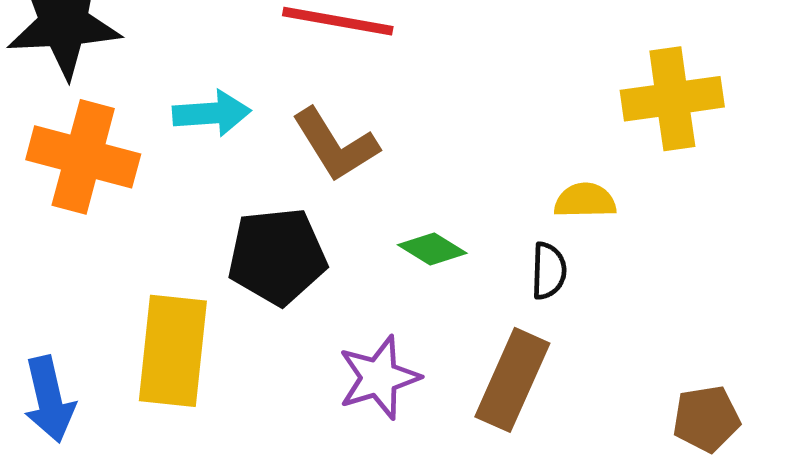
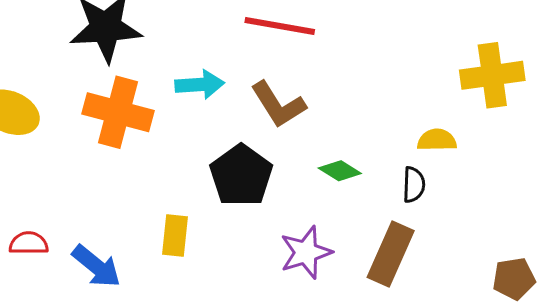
black pentagon: (277, 256) -> (241, 175), turned -30
yellow rectangle: (173, 351) -> (175, 235), size x0.6
blue arrow: (49, 399) -> (96, 266), turned -38

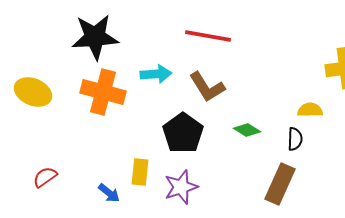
red semicircle: (29, 243) -> (45, 177), turned -35
purple star: (306, 252) -> (181, 187), moved
blue arrow: (96, 266) -> (109, 193), moved, size x0.7

